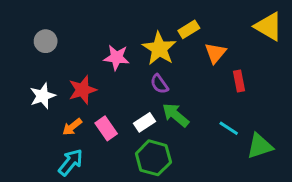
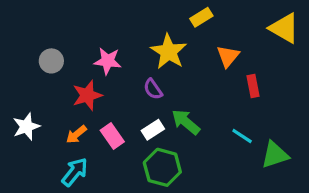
yellow rectangle: (189, 29) -> (201, 17), moved
gray circle: (46, 41) -> (51, 61), moved
pink star: (116, 57) -> (108, 61), moved
purple semicircle: (159, 84) -> (153, 89), moved
white star: (43, 96) -> (26, 127), moved

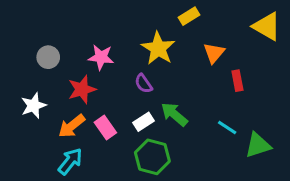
white star: (26, 127) -> (34, 106), moved
orange arrow: (76, 134) -> (72, 126), size x1.4

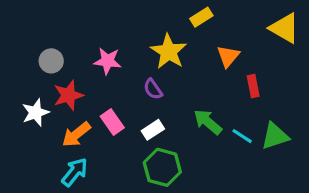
red star: (82, 89) -> (68, 95), moved
green arrow: (174, 114) -> (208, 122), moved
pink rectangle: (105, 128) -> (112, 122), moved
green triangle: (258, 145) -> (275, 136), moved

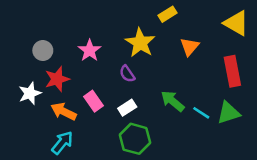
pink star: (108, 61) -> (90, 50), turned 30
red rectangle: (253, 86) -> (232, 71), moved, size x1.6
orange arrow: (76, 134) -> (64, 112), turned 65

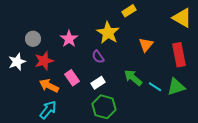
orange triangle: (190, 47) -> (146, 45), moved
white star: (30, 93) -> (17, 62), moved

